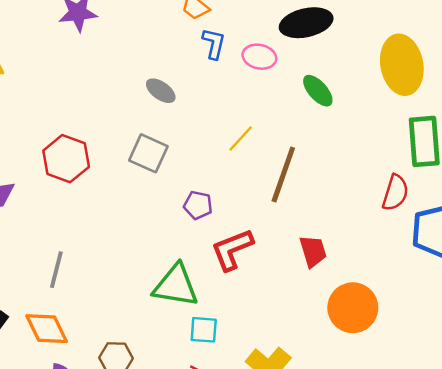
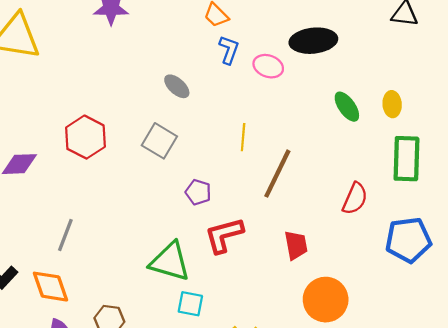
yellow ellipse: (402, 65) -> (392, 104), moved, size x0.5
green ellipse: (318, 91) -> (347, 107), moved
yellow line: (241, 138) -> (243, 137), turned -44
red semicircle: (395, 193) -> (355, 199), moved

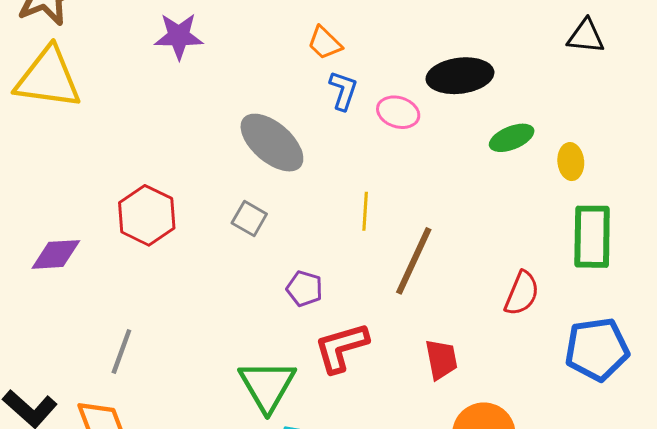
gray ellipse: (177, 86) -> (272, 143), size x1.8
green ellipse: (347, 107) -> (512, 138), moved, turned -76
gray square: (159, 141) -> (249, 219), size x0.7
green triangle: (170, 262) -> (267, 386), turned 45

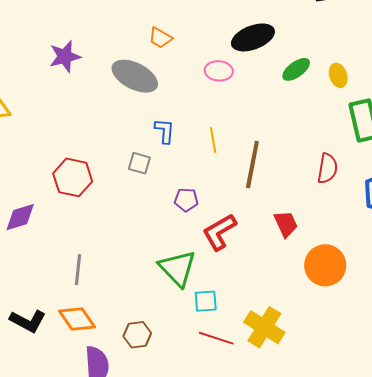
blue L-shape: (343, 91) -> (165, 131), moved
gray ellipse: (272, 143) -> (135, 76), moved

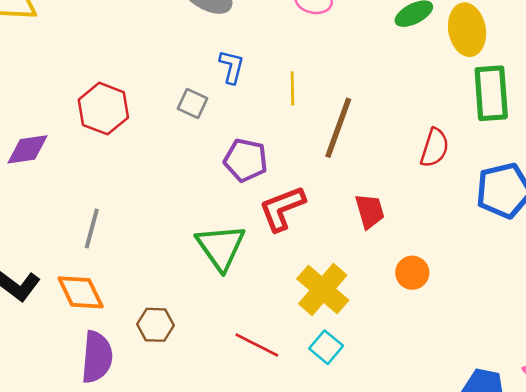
yellow ellipse: (338, 75) -> (467, 30), size x1.6
purple pentagon: (186, 200) -> (246, 160), size x1.4
orange circle: (325, 265) -> (412, 273), size x0.6
cyan square: (206, 301) -> (326, 347), moved, turned 35
yellow cross: (264, 327) -> (323, 290), moved

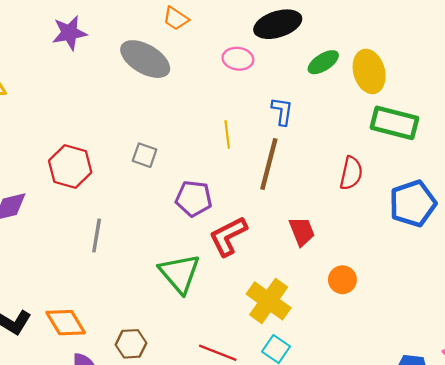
blue L-shape: (232, 67) -> (282, 111), moved
green rectangle: (491, 93) -> (394, 123), turned -66
gray line: (92, 229) -> (97, 236), moved

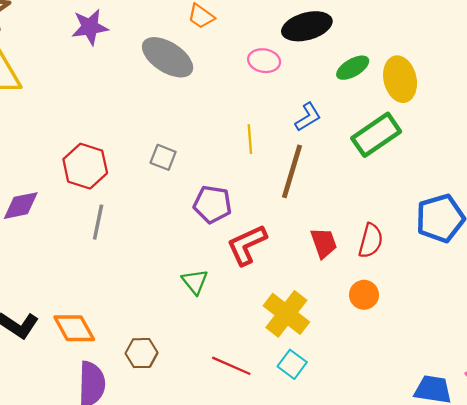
blue L-shape: (282, 111) -> (308, 117), turned 48
green rectangle: (394, 123) -> (376, 135), moved, turned -51
red semicircle: (351, 173) -> (371, 241), moved
gray line: (97, 236) -> (98, 222), moved
green triangle: (180, 273) -> (195, 282), size x0.6

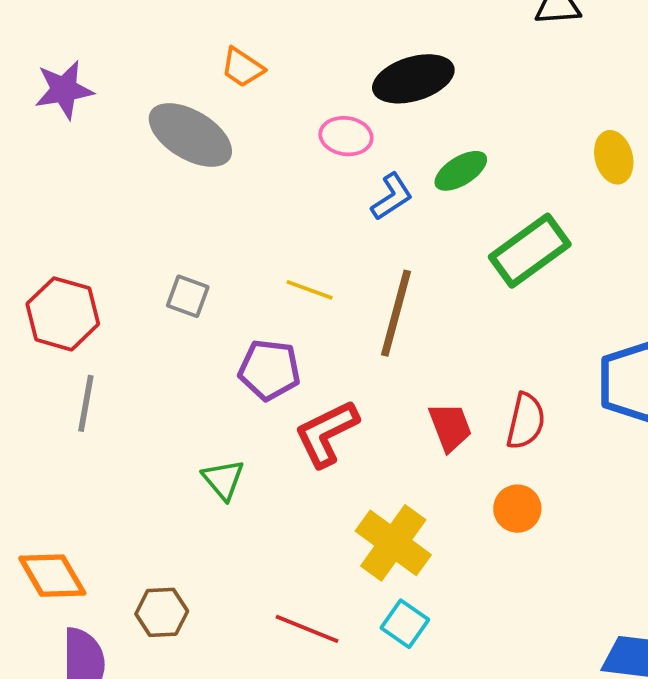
green ellipse: (353, 68) -> (461, 171), moved
yellow ellipse: (400, 79) -> (614, 157), moved, size x0.7
blue L-shape: (308, 117) -> (392, 197), moved
yellow line: (250, 139) -> (310, 290), moved, turned -64
green triangle: (195, 282) -> (223, 480), moved

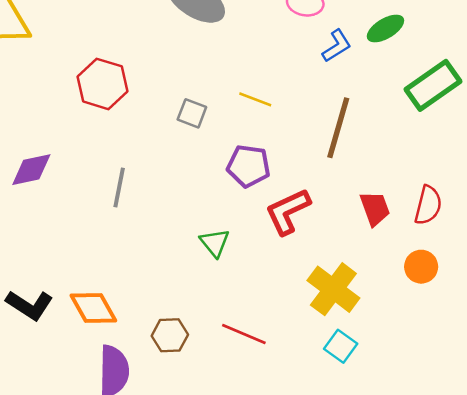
yellow line: (310, 290) -> (255, 99), moved
red hexagon: (63, 314) -> (102, 84), moved
red line: (307, 629) -> (244, 334), moved

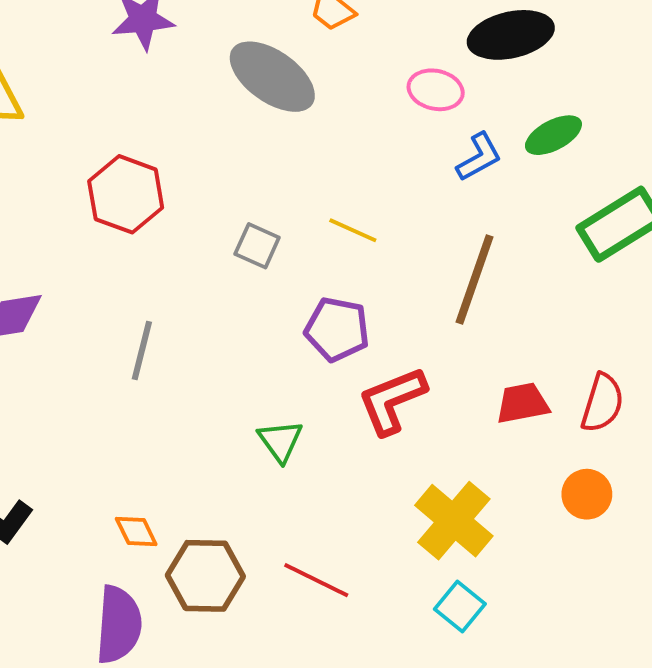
red trapezoid: (375, 208) -> (523, 403), turned -84
orange diamond: (93, 308) -> (136, 532), moved, size x0.6
brown hexagon: (170, 335) -> (205, 576), size x1.4

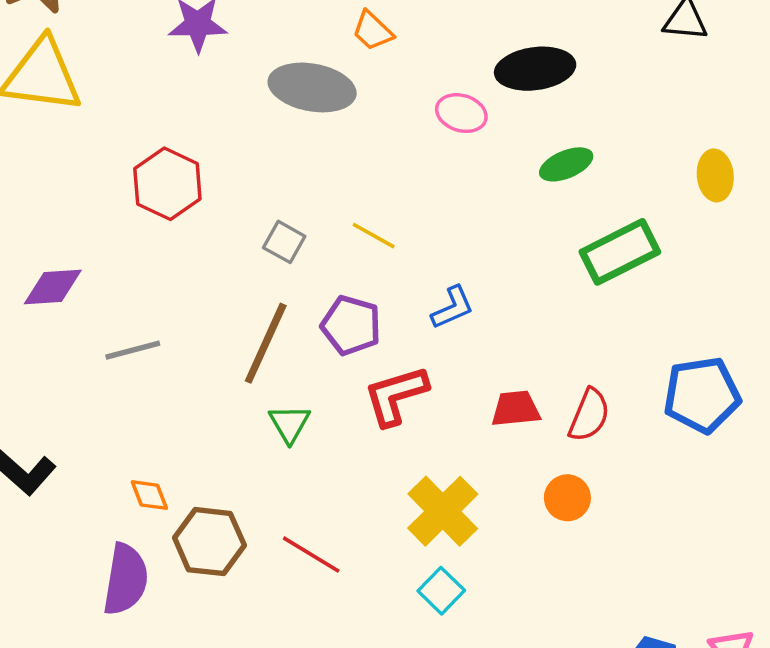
gray ellipse: (272, 77) -> (312, 87), turned -30
blue L-shape: (479, 157) -> (453, 308), moved
brown line: (474, 280) -> (266, 343), moved
gray line: (142, 350) -> (133, 350), moved, turned 56

